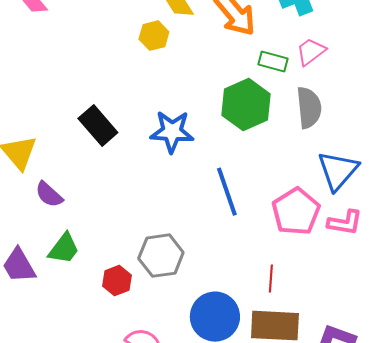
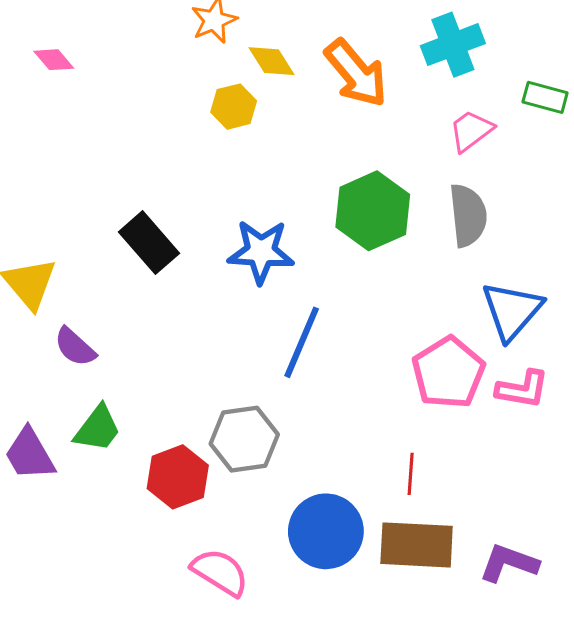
green rectangle: (273, 62) -> (545, 97), moved
blue line: (227, 192) -> (302, 342), moved, turned 42
red hexagon: (117, 281) -> (178, 477), size x1.4

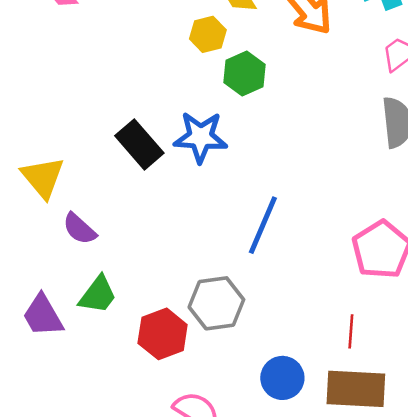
green hexagon: (373, 211) -> (245, 74), moved, size x0.7
blue star: (261, 252) -> (201, 137), moved
blue circle: (326, 531) -> (282, 378), size x0.7

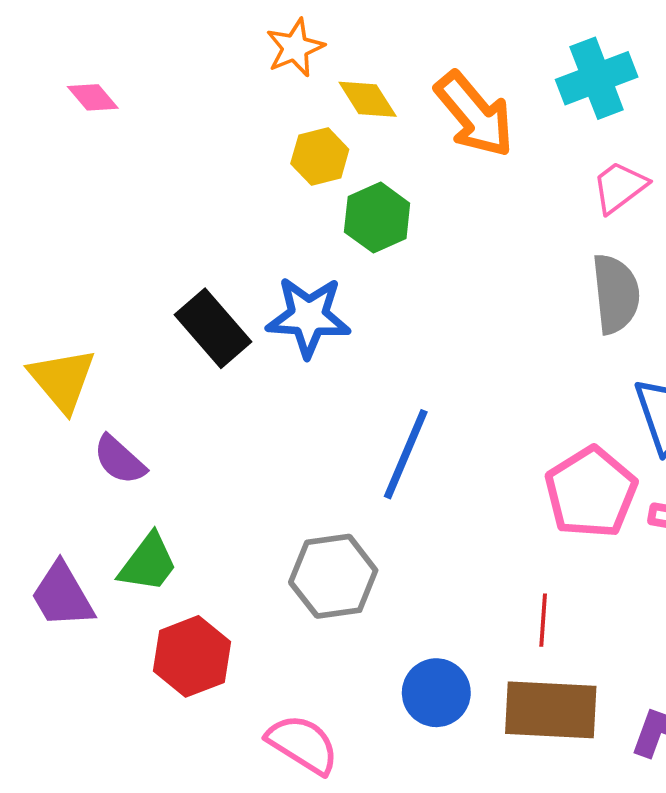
red hexagon: (163, 334) -> (192, 656), moved

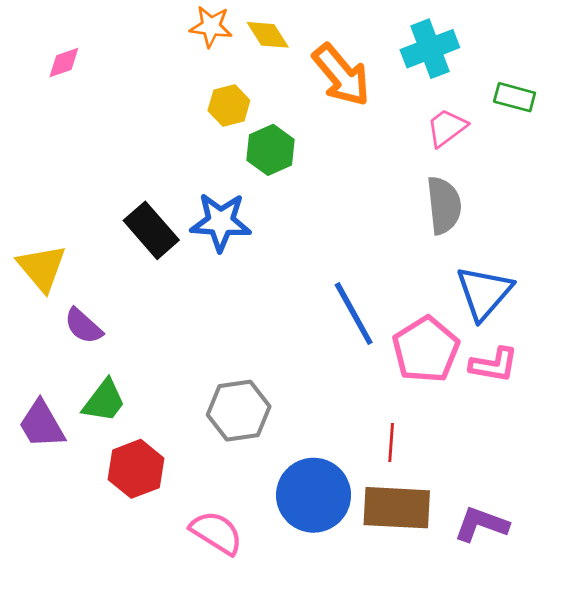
orange star: (295, 48) -> (211, 26), turned 30
pink diamond: (93, 97) -> (64, 63), turned -69
yellow diamond: (368, 99) -> (268, 35), moved
blue line: (406, 454) -> (354, 314), moved, turned -52
blue circle: (436, 693) -> (314, 495), size x1.5

